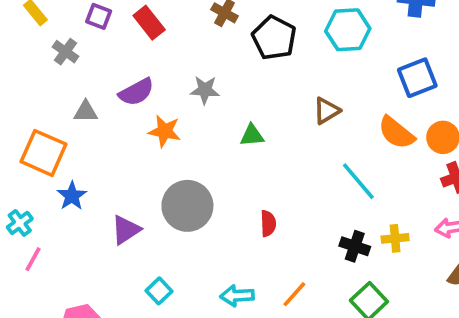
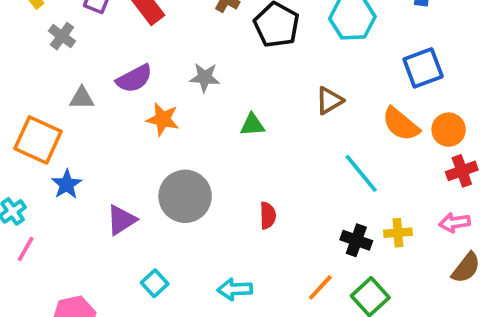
orange line: (294, 294) -> (320, 287), moved

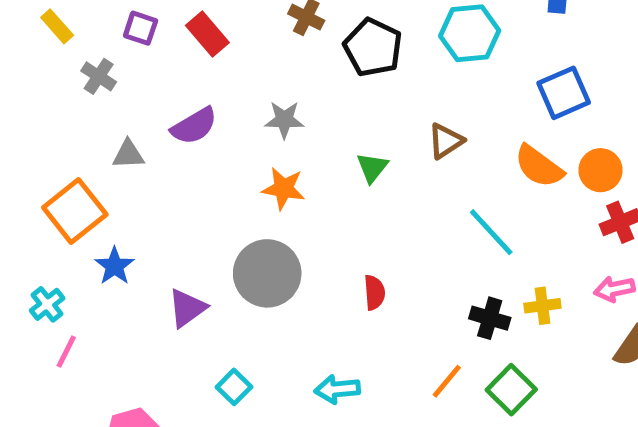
orange star: (163, 119) -> (284, 188), moved
green triangle: (252, 125) -> (372, 168), moved, turned -44
orange square: (38, 140) -> (75, 211), turned 30

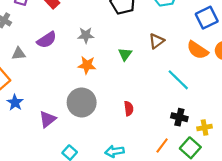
yellow cross: (542, 306) -> (205, 128), moved

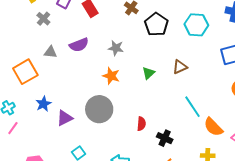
orange semicircle: (198, 50) -> (213, 127), moved
blue star: (15, 103) -> (43, 104), moved
black cross: (179, 117) -> (165, 138), moved

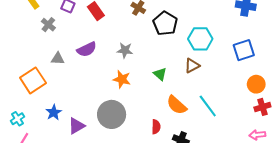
cyan hexagon: (196, 25) -> (200, 39), moved
green triangle: (148, 73) -> (160, 74), turned -32
orange semicircle: (213, 127) -> (177, 105), moved

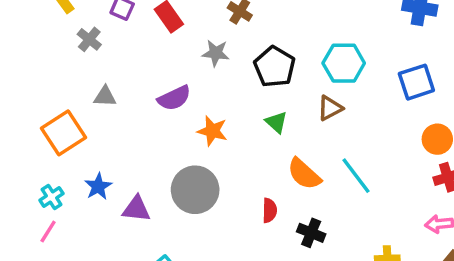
black pentagon: (165, 23) -> (274, 67), moved
purple semicircle: (87, 49) -> (174, 98), moved
gray star: (125, 50) -> (216, 53), moved
cyan cross: (18, 119) -> (51, 197), moved
purple triangle: (76, 126) -> (136, 209), turned 36

